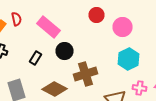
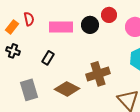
pink rectangle: (48, 27) -> (61, 27), turned -40
black circle: (64, 51) -> (90, 25), moved

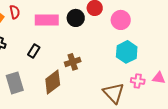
brown cross: (98, 74) -> (73, 62), moved, size x0.7
brown diamond: (67, 89) -> (53, 82), turned -65

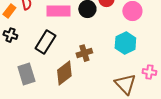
black rectangle: (34, 51) -> (45, 42), size x1.6
cyan hexagon: (127, 52) -> (125, 43), moved

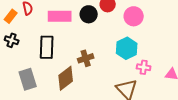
black rectangle: (45, 42) -> (47, 47), turned -30
pink cross: (149, 72) -> (144, 67), moved

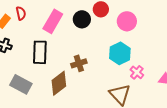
pink rectangle: (60, 16) -> (53, 21), turned -60
pink cross: (144, 67) -> (137, 72), turned 32
gray rectangle: (28, 79) -> (21, 84), turned -45

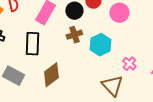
cyan hexagon: (120, 53) -> (100, 45), moved
brown cross: (79, 63) -> (74, 35), moved

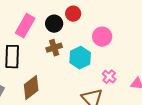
pink circle: (119, 13) -> (102, 37), moved

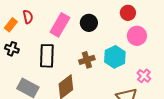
red circle: (73, 14) -> (128, 13), moved
brown cross: (54, 48) -> (87, 60), moved

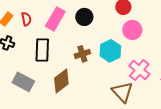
red semicircle: (28, 17) -> (26, 19), moved
pink cross: (144, 76) -> (139, 70), size x1.5

